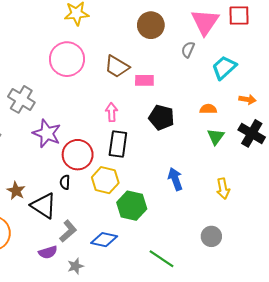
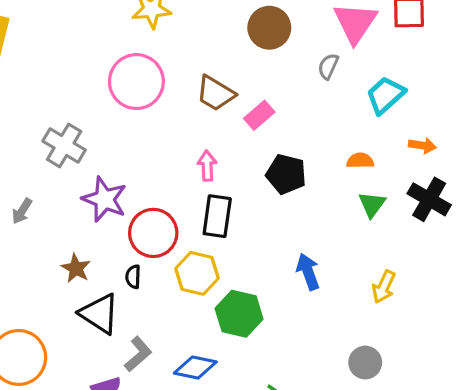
pink rectangle: (144, 80) -> (259, 115), turned -42
yellow arrow: (223, 189) -> (384, 287), turned 36
brown star: (16, 191) -> (76, 268), moved

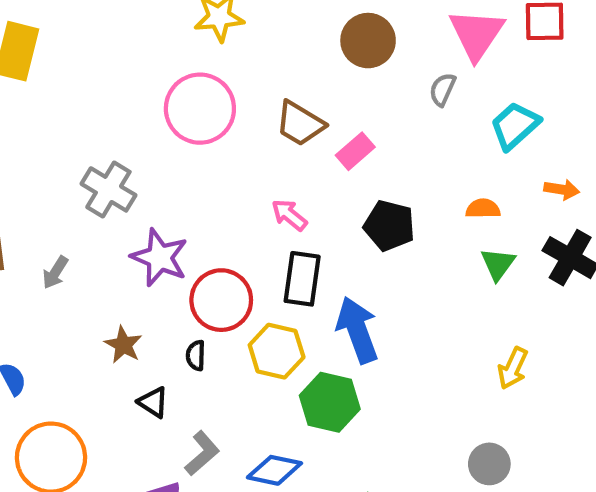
pink arrow: (207, 166) -> (289, 215), turned -48
blue arrow: (308, 272) -> (357, 330), moved, size x1.4
black triangle: (99, 314) -> (153, 402), size x0.6

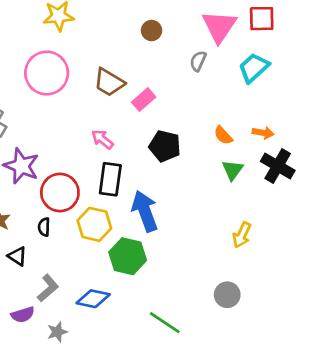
brown circle: (368, 41) -> (152, 31), size x0.6
cyan trapezoid: (515, 126) -> (254, 68), moved
orange arrow: (562, 189) -> (263, 133), moved
orange semicircle: (483, 209) -> (223, 135), turned -132

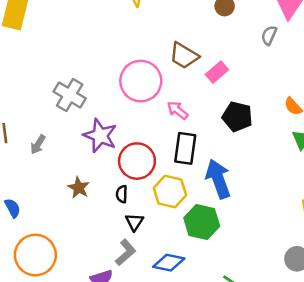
pink circle: (47, 73) -> (141, 81), moved
black triangle: (17, 256) -> (134, 222), moved, turned 30

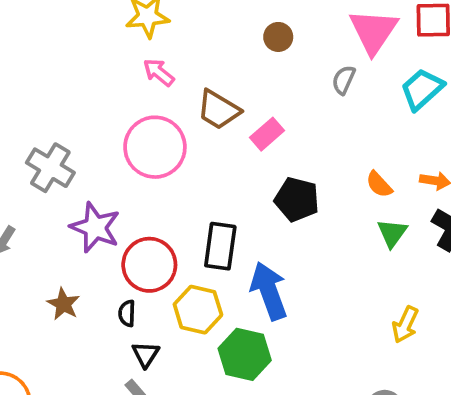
pink arrow: (178, 110) -> (159, 72), moved

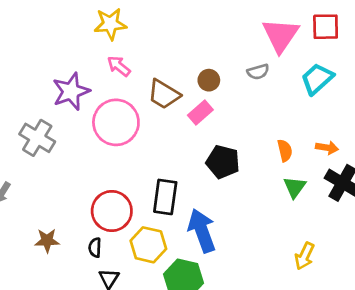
brown circle: (278, 37) -> (209, 80), moved
gray semicircle: (344, 80) -> (258, 72), turned -130
orange semicircle: (379, 184) -> (285, 151), turned -150
purple star: (95, 227) -> (71, 91), moved, turned 30
brown star: (63, 304) -> (47, 241), turned -30

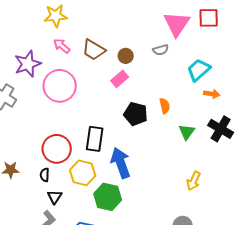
cyan trapezoid: (317, 79) -> (199, 70), moved
brown trapezoid: (164, 94) -> (94, 50), moved
orange arrow: (327, 148) -> (212, 94), moved
orange semicircle: (285, 151) -> (165, 106), moved

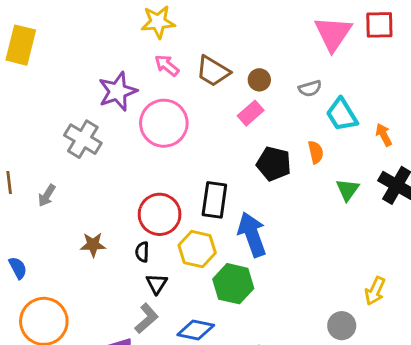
gray semicircle: (161, 50) -> (310, 89), moved
cyan trapezoid: (199, 70) -> (342, 115), moved, turned -80
orange arrow: (212, 94) -> (384, 135), turned -126
yellow arrow: (194, 181) -> (375, 291), moved

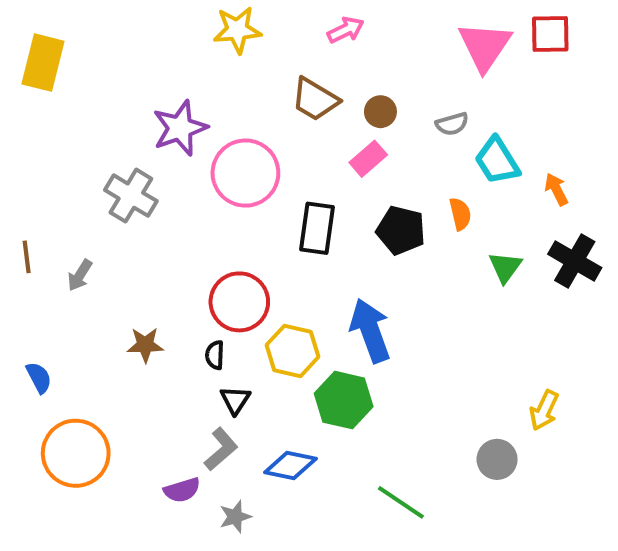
pink arrow: (167, 65) -> (346, 30), moved, turned 115
black rectangle: (214, 200) -> (317, 228), moved

